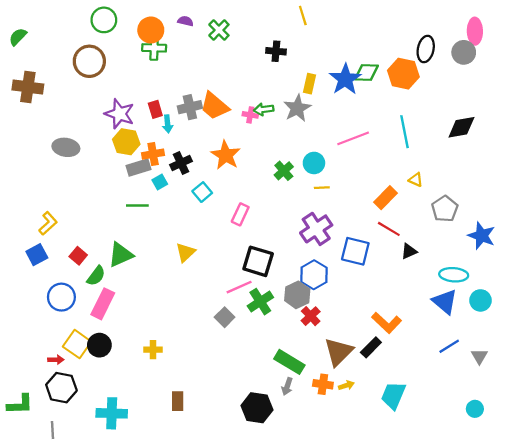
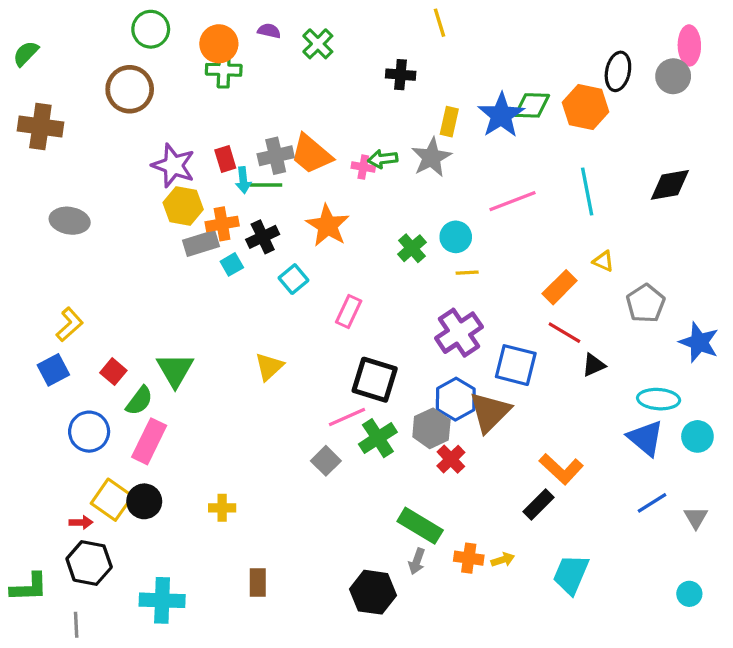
gray ellipse: (66, 147) -> (70, 221), moved
green line: (137, 205) -> (266, 185), moved
green triangle: (121, 255) -> (175, 370), turned -36
brown triangle: (339, 352) -> (490, 412), moved

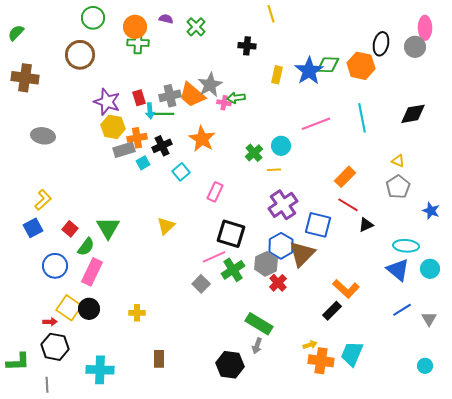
gray star: (431, 157) -> (210, 85), moved
yellow triangle: (603, 261) -> (398, 161), moved
yellow line: (467, 273) -> (274, 170), moved
blue star: (699, 342) -> (431, 211), size x0.7
orange cross: (469, 558) -> (321, 361), moved, size x1.4

